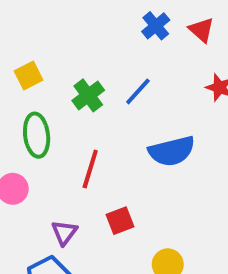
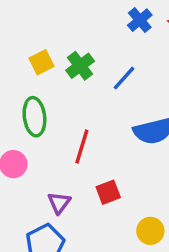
yellow square: (29, 76) -> (41, 62), moved
green cross: (88, 95) -> (80, 66), moved

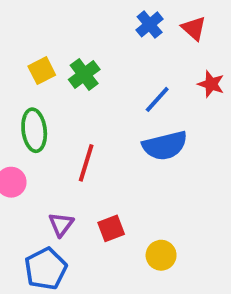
blue line: (124, 78) -> (157, 99), moved
red square: (108, 192) -> (111, 228), moved

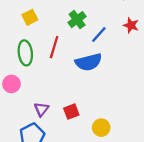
green cross: (84, 74) -> (77, 20), moved
blue semicircle: (165, 146) -> (89, 62), moved
red line: (86, 163) -> (54, 47), moved

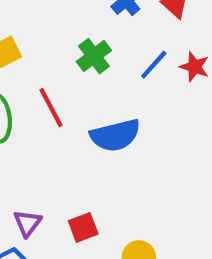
blue line: (99, 35) -> (154, 65), moved
red line: (54, 47) -> (51, 107), turned -45

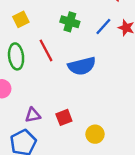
green cross: (94, 56) -> (70, 22), turned -36
purple triangle: (27, 223) -> (33, 115), turned 42

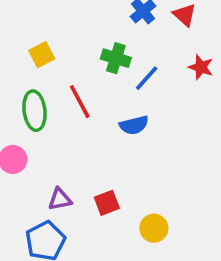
blue line: (103, 27) -> (147, 78), moved
blue semicircle: (82, 66) -> (134, 125), size x0.7

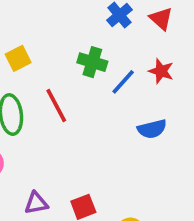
red star: (201, 67) -> (161, 71), moved
blue semicircle: (134, 125) -> (152, 129), moved

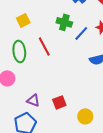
purple triangle: (36, 203) -> (33, 100), turned 32

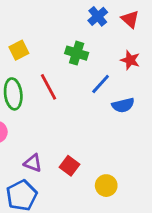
blue line: (81, 33) -> (101, 84), moved
red square: (59, 102) -> (70, 166), turned -32

